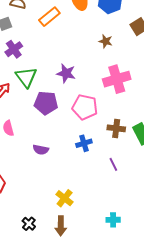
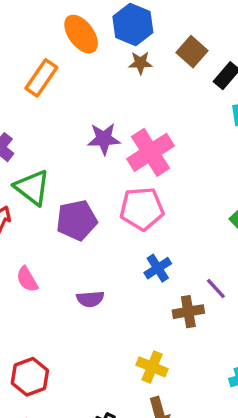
brown star: (106, 41) -> (140, 63), moved
purple star: (66, 73) -> (104, 139), moved
pink cross: (117, 79) -> (151, 152), moved
brown cross: (116, 128) -> (188, 312), moved

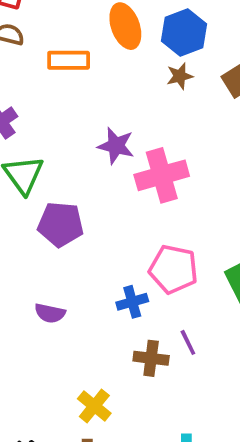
brown star: (140, 63) -> (180, 76), turned -30
orange rectangle: (41, 78) -> (69, 60), turned 39
pink pentagon: (142, 209) -> (173, 269), moved

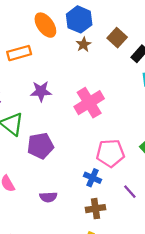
purple star: (116, 146) -> (41, 91), moved
blue cross: (132, 302) -> (92, 178), turned -35
brown cross: (151, 358) -> (95, 209), moved

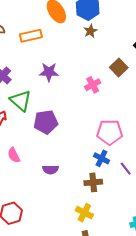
brown square: (117, 38) -> (119, 68), moved
pink cross: (89, 103) -> (93, 85), size x0.6
blue cross: (92, 178) -> (101, 158), moved

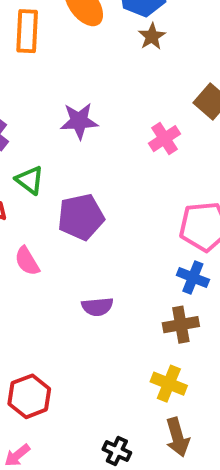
orange rectangle: (31, 36) -> (27, 31), moved, turned -70
green triangle: (21, 101) -> (30, 180), size x0.7
pink semicircle: (14, 155) -> (27, 261), moved

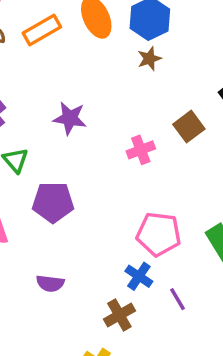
orange rectangle: (27, 31) -> (42, 30), turned 45
brown cross: (181, 325) -> (119, 315), turned -32

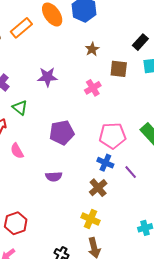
brown star: (149, 59) -> (92, 49), moved
brown square: (189, 127) -> (119, 69), turned -36
purple pentagon: (53, 202) -> (62, 133), moved

